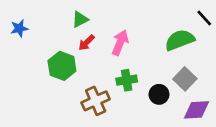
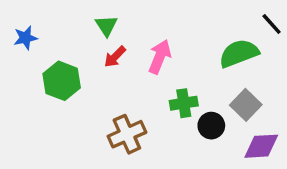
green triangle: (80, 19) -> (106, 26), turned -36
green hexagon: (62, 66) -> (62, 81), moved
green cross: (127, 80) -> (184, 103), moved

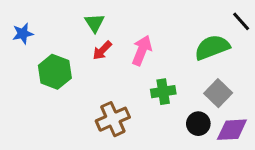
black circle: (211, 126) -> (198, 124), moved

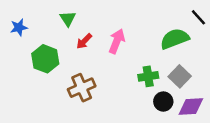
green triangle: (95, 23) -> (68, 19), moved
green cross: (163, 92) -> (148, 76), moved
brown cross: (113, 119) -> (82, 88), moved

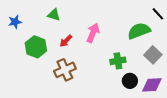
green triangle: (68, 19) -> (54, 15), turned -40
red arrow: (84, 41) -> (66, 41), moved
gray square: (180, 76) -> (153, 55), moved

